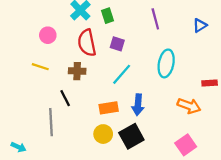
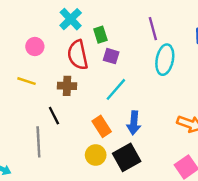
green rectangle: (108, 16) -> (100, 35), moved
cyan ellipse: (166, 63) -> (165, 60), moved
orange rectangle: (109, 108) -> (102, 126), turned 66

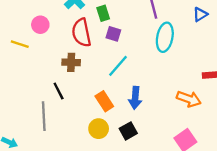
yellow line: (26, 81) -> (20, 44), moved
black square: (127, 157) -> (128, 131), size x0.7

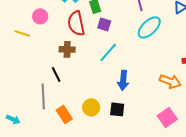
cyan ellipse: (165, 37) -> (149, 27), turned 35
orange rectangle: (104, 101) -> (64, 114), moved
black square: (128, 131) -> (117, 109), turned 35

